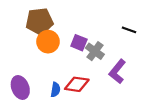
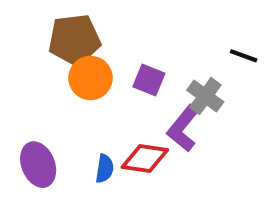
gray cross: (95, 51) -> (205, 96), moved
purple L-shape: (117, 71) -> (183, 128), moved

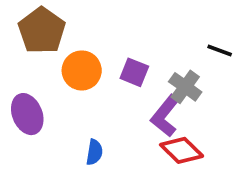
brown pentagon: (74, 40) -> (42, 31), moved, turned -30
red diamond: (145, 159) -> (182, 150), moved, turned 36
purple ellipse: (38, 165) -> (27, 114), moved

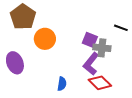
purple square: (134, 72) -> (90, 40), moved
gray cross: (185, 87) -> (102, 48), turned -30
blue semicircle: (94, 152) -> (62, 84), moved

